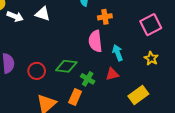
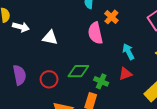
white triangle: (43, 14) -> (50, 38), moved
orange cross: (105, 17) -> (111, 17), turned -32
pink semicircle: (95, 41) -> (95, 33), moved

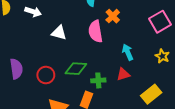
white arrow: (21, 27) -> (33, 12), moved
white triangle: (50, 38) -> (59, 33), moved
green cross: (101, 81) -> (98, 80), turned -32

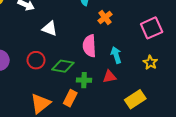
pink semicircle: (95, 31) -> (89, 46), moved
red circle: (46, 75) -> (36, 60), moved

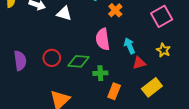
white triangle: (50, 28) -> (64, 13), moved
red triangle: (109, 77) -> (139, 63), moved
orange rectangle: (70, 98) -> (114, 91), moved

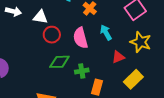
cyan arrow: (129, 46) -> (106, 32), moved
yellow star: (163, 50) -> (141, 42), size x1.5
red circle: (52, 58) -> (52, 35), moved

